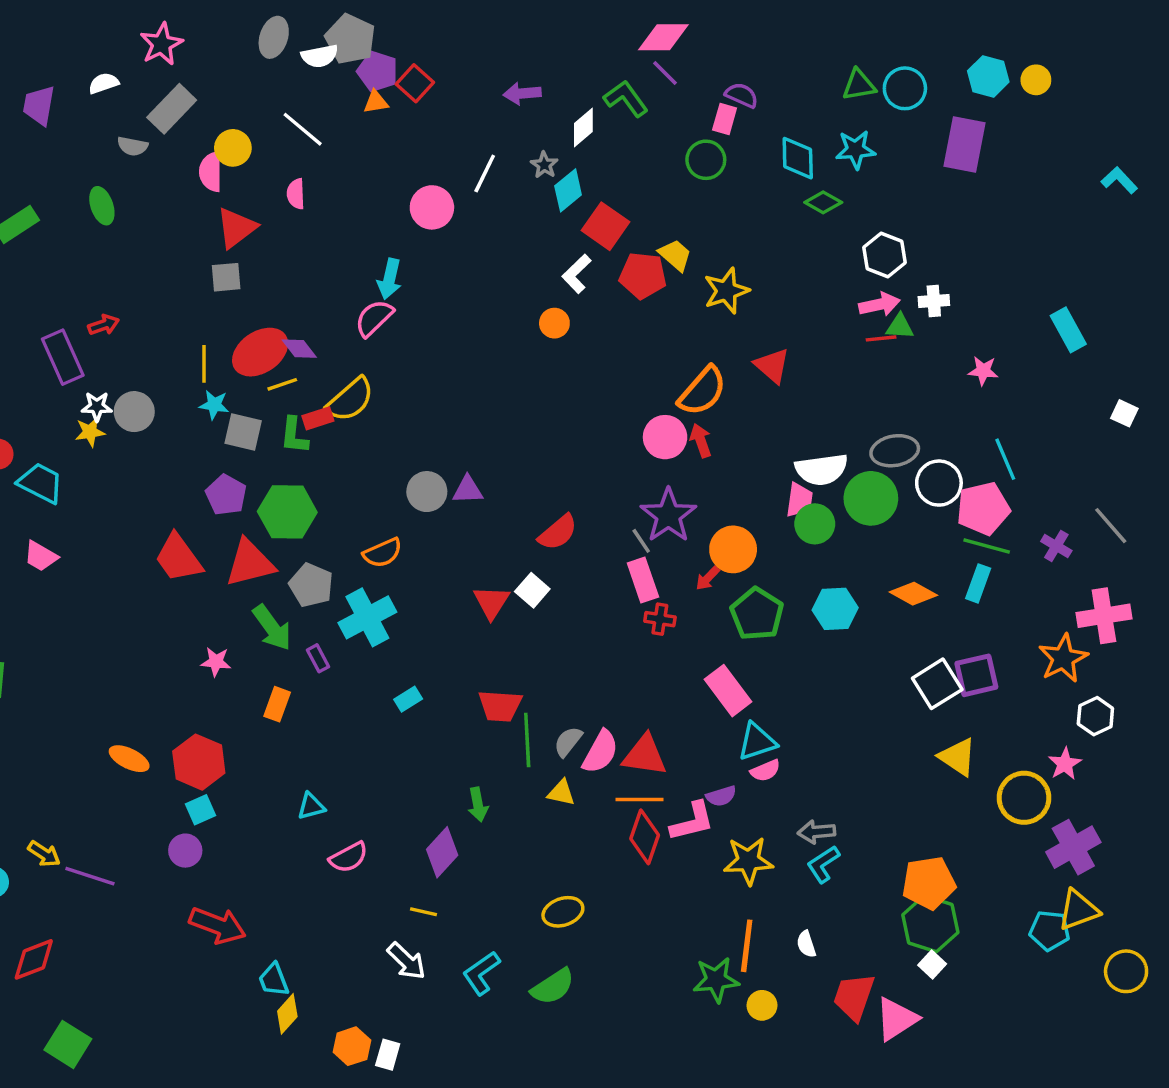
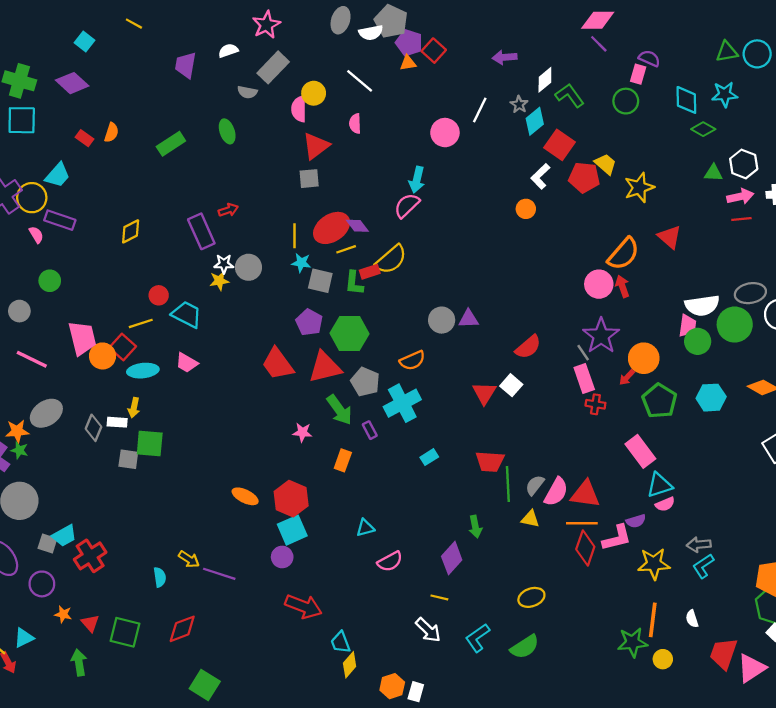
green L-shape: (626, 99) -> (570, 95), moved
green triangle: (900, 327) -> (713, 173), moved
cyan square: (201, 810) -> (292, 530), size x1.5

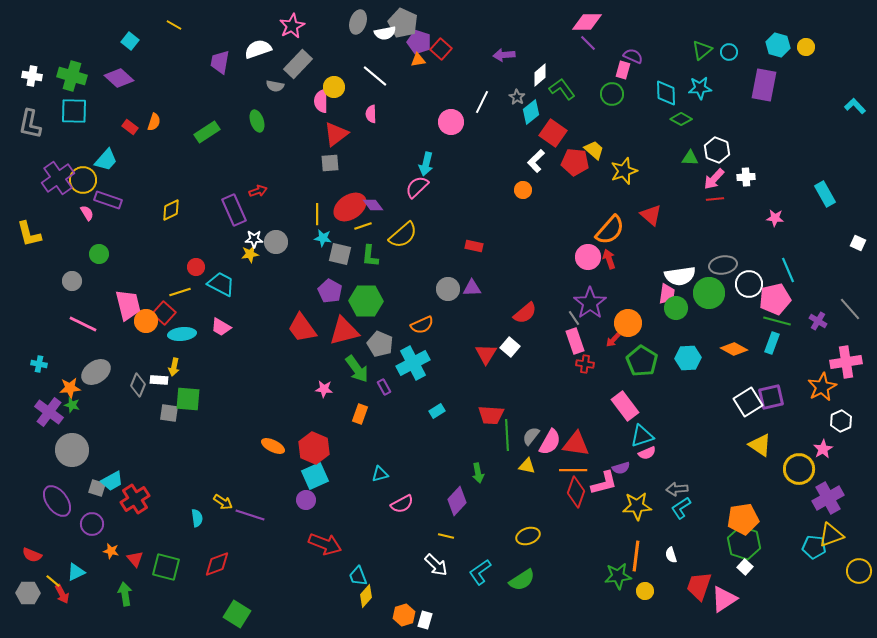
white semicircle: (228, 51) -> (258, 49), size x1.5
green triangle: (727, 52) -> (702, 50), turned -30
cyan circle: (757, 54) -> (729, 52), size x0.7
pink arrow: (740, 197) -> (714, 179), turned 145
red rectangle: (370, 272) -> (474, 246), moved, turned 30

